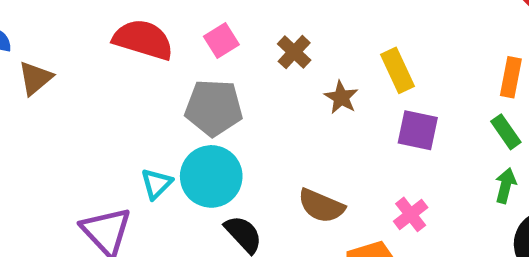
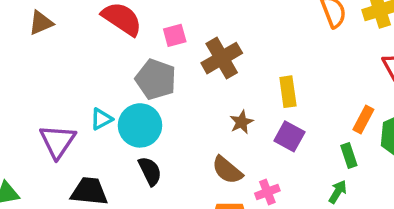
brown cross: (294, 52) -> (222, 58), size x1.6
brown star: (341, 97) -> (241, 122), moved
brown semicircle: (321, 206) -> (227, 170), moved

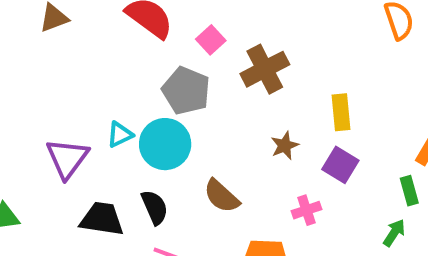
pink square: (175, 35) -> (211, 40), turned -30
brown semicircle: (227, 170) -> (221, 196), moved
black semicircle: (150, 171) -> (155, 207), moved
pink cross: (267, 192) -> (306, 210), moved

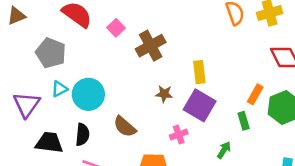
gray pentagon: (186, 91) -> (51, 53), moved
brown star: (285, 146) -> (164, 94), turned 30
purple square: (340, 165) -> (200, 105), size x1.4
black semicircle: (155, 207) -> (82, 135), turned 30
green arrow: (394, 233) -> (224, 150), moved

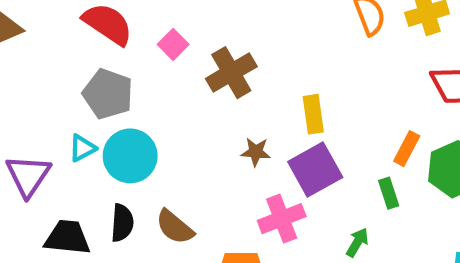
gray pentagon: (51, 53) -> (108, 94), moved
purple square: (200, 105) -> (315, 169), turned 32
brown semicircle: (125, 127) -> (175, 227), moved
pink cross: (179, 134) -> (282, 219), size x1.5

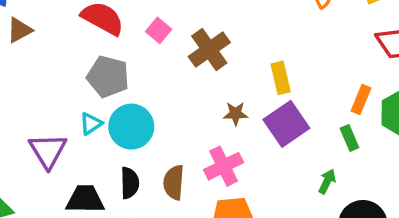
pink cross: (282, 219) -> (224, 166), moved
brown semicircle: (175, 227) -> (174, 182), turned 60

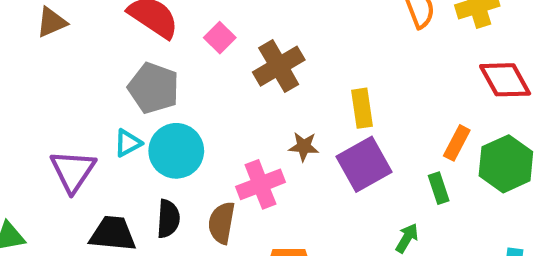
pink cross: (224, 166) -> (261, 184), moved

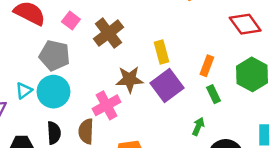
gray pentagon: (154, 88) -> (54, 55), moved
orange rectangle: (457, 143) -> (207, 66), moved
brown star: (304, 146) -> (130, 79), size x1.5

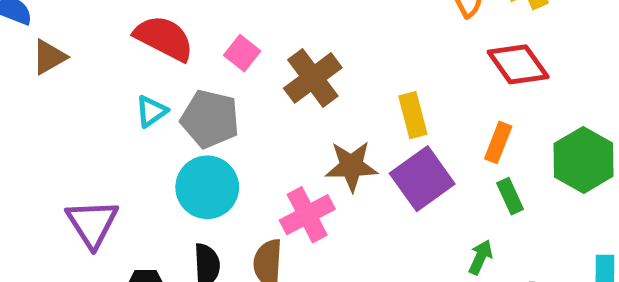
red diamond: (245, 24) -> (518, 64), moved
cyan triangle: (24, 91) -> (151, 111), moved

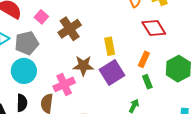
gray pentagon: (210, 119) -> (27, 43), turned -30

